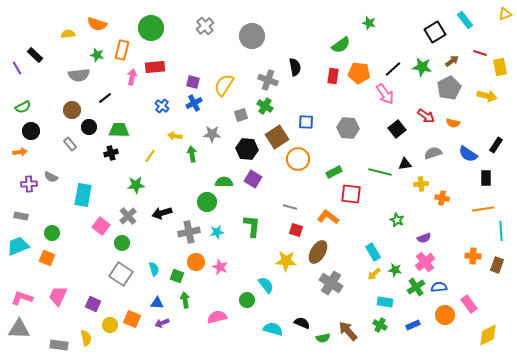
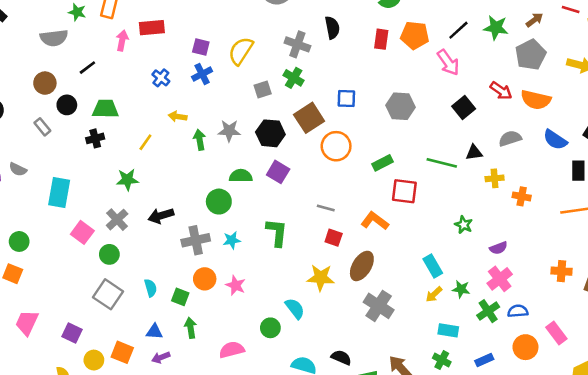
orange semicircle: (453, 123) -> (536, 100), size x1.6
gray star: (212, 134) -> (229, 131), moved

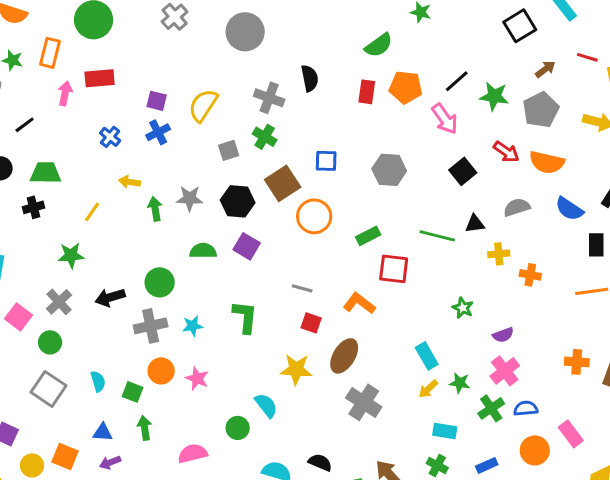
green star: (496, 28) -> (494, 96), moved
green circle: (219, 202) -> (160, 282), moved

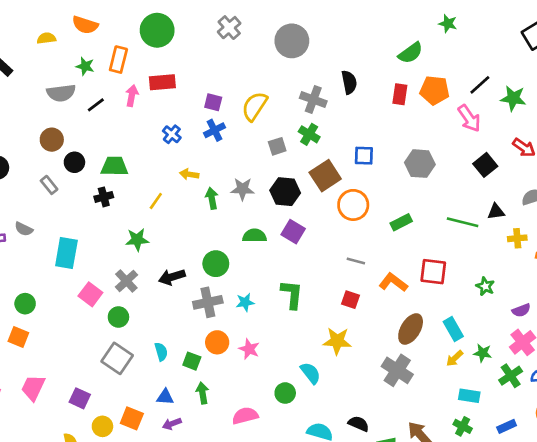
black line: (25, 125) -> (96, 105), moved
red square: (394, 269) -> (433, 272), moved
gray line: (302, 288) -> (356, 261), moved
brown ellipse: (344, 356) -> (411, 329), moved

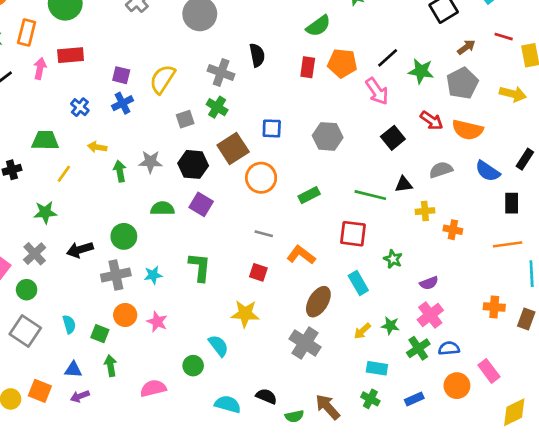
green trapezoid: (114, 166) -> (45, 140), moved
red square: (433, 272) -> (353, 234), moved
cyan rectangle: (453, 329) -> (358, 283), moved

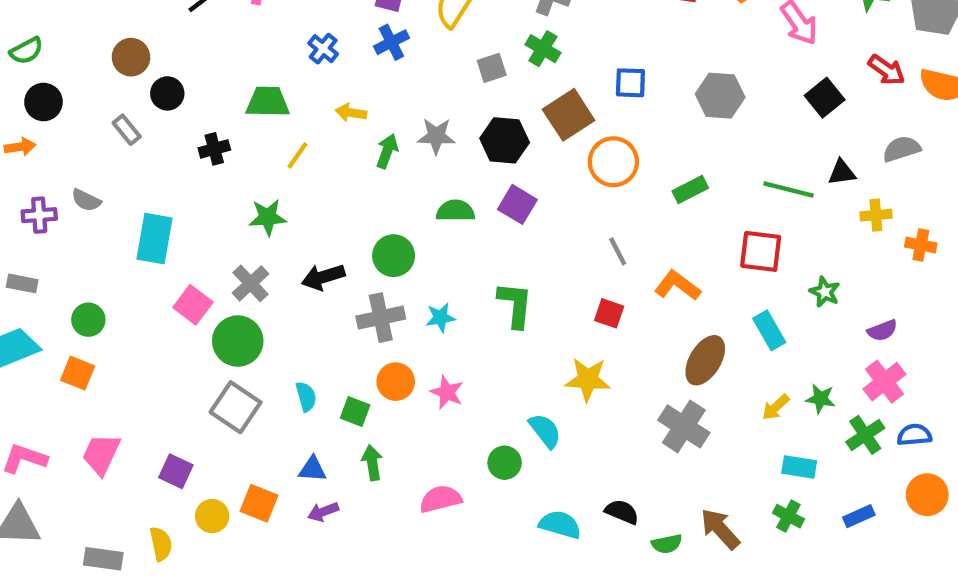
green arrow: (120, 171) -> (387, 151), turned 30
gray line: (264, 234) -> (618, 251), turned 48
green circle: (27, 290) -> (238, 341), size x1.5

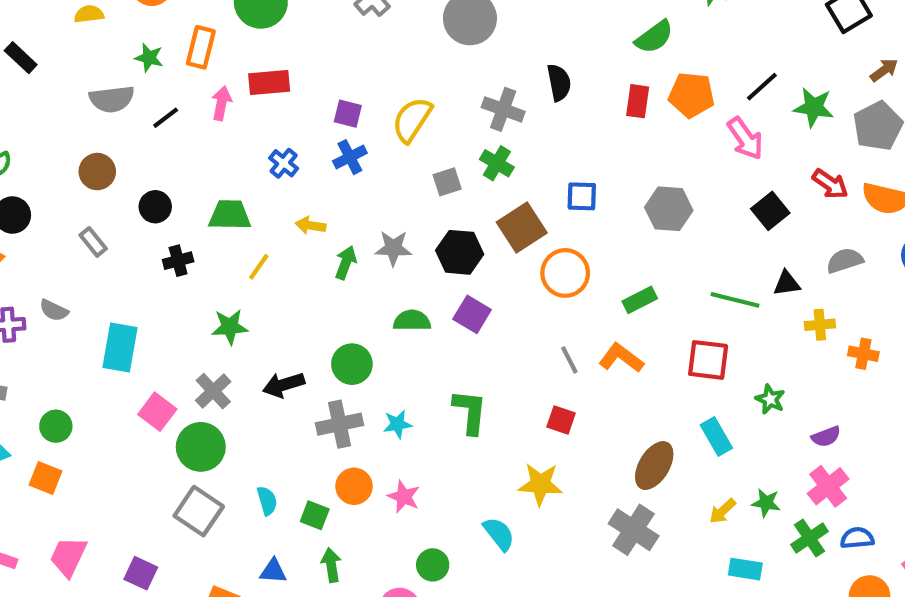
black circle: (167, 93) -> (155, 207), moved
orange L-shape: (677, 286) -> (621, 358), moved
green circle: (505, 463) -> (433, 565), moved

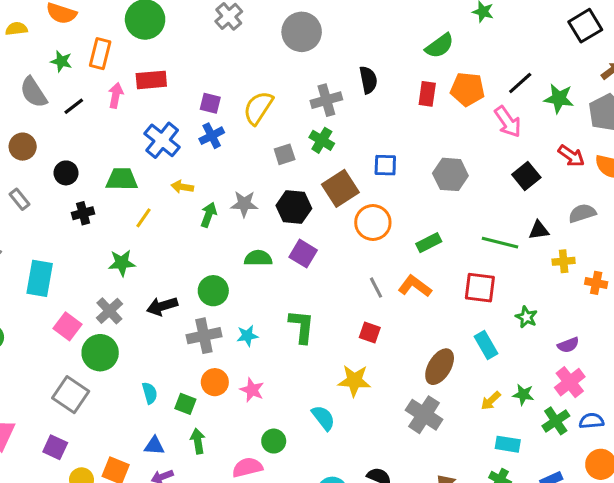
gray semicircle: (112, 99) -> (33, 92), turned 64
gray cross: (503, 109) -> (326, 100), turned -36
blue cross: (284, 163) -> (162, 140), size x1.6
gray square: (199, 511) -> (71, 395), moved

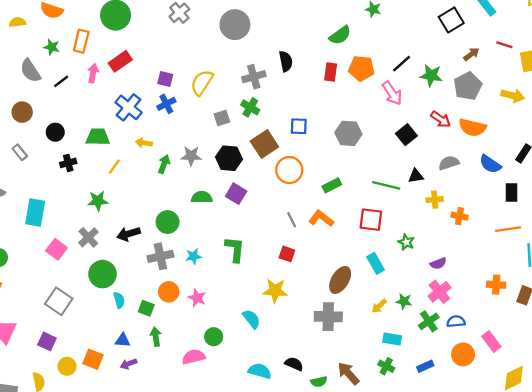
red rectangle: (151, 80) -> (120, 61), turned -30
green circle: (100, 353) -> (103, 274), moved
gray cross: (424, 415) -> (328, 317), turned -32

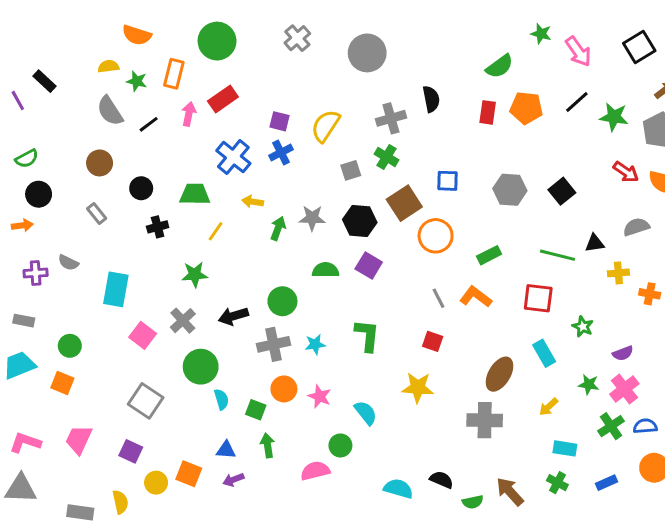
yellow semicircle: (17, 22) -> (108, 66), moved
pink arrow: (392, 93) -> (578, 51), moved
black square: (406, 135) -> (562, 191), moved
green star: (404, 301) -> (589, 384), moved
cyan semicircle: (251, 319) -> (366, 413), moved

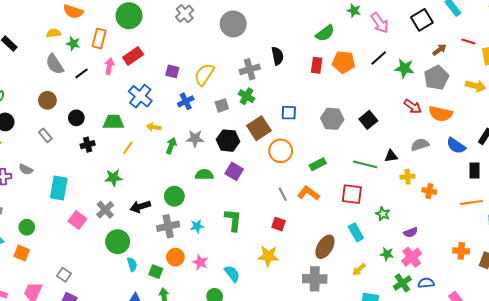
blue cross: (281, 153) -> (186, 101), moved
gray square: (146, 401) -> (64, 275), moved, size x0.6

